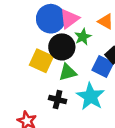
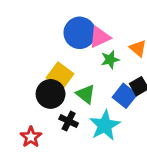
black circle: (62, 47) -> (51, 94), moved
green triangle: (68, 72) -> (86, 94), turned 42

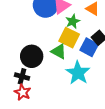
yellow square: (60, 76) -> (69, 38), moved
black cross: (69, 121) -> (22, 76), moved

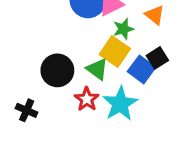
black cross: (22, 76) -> (27, 110), moved
red star: (23, 92) -> (87, 99), moved

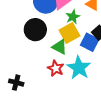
yellow square: (115, 51) -> (69, 33), turned 36
black circle: (57, 70) -> (35, 30), moved

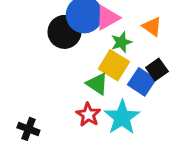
black circle: (35, 30) -> (64, 32), moved
yellow square: (69, 33) -> (114, 65), turned -36

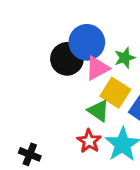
pink triangle: (107, 18) -> (97, 68), moved
green star: (121, 42) -> (125, 58), moved

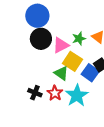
blue circle: (87, 42) -> (37, 16), moved
black cross: (30, 154) -> (35, 93), moved

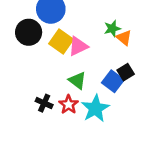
black circle: (41, 39) -> (29, 32), moved
green star: (79, 39) -> (112, 28), moved
yellow square: (72, 61) -> (61, 41), moved

